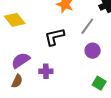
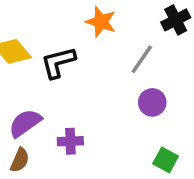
black L-shape: (54, 37) -> (58, 62), moved

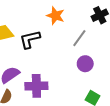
purple cross: (70, 141) -> (36, 86), size x1.5

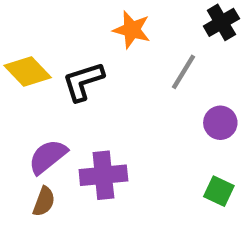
purple circle: (85, 64) -> (220, 123), moved

